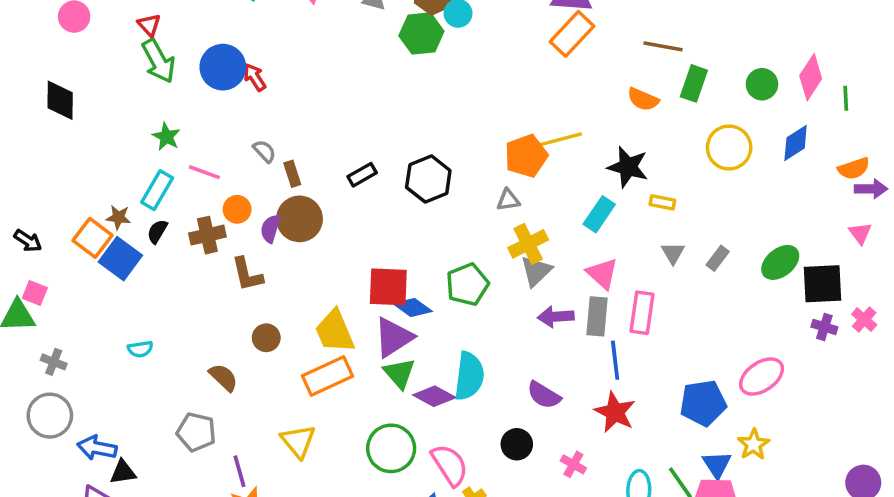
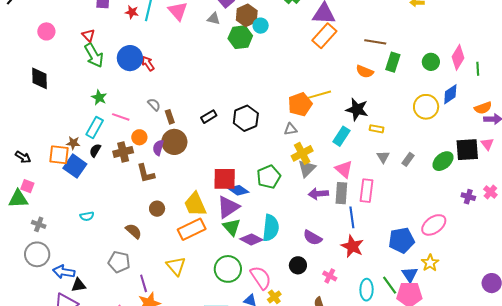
yellow circle: (729, 148) -> (426, 107), moved
orange square: (93, 238) -> (59, 155), turned -30
black square: (822, 284) -> (467, 150), moved

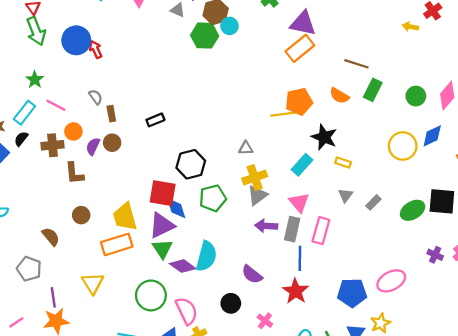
orange pentagon: (300, 104) -> (299, 102), moved
black hexagon: (246, 118) -> (191, 164), moved
brown circle: (174, 142) -> (112, 143), size x0.6
blue diamond: (238, 190) -> (176, 208), turned 30

